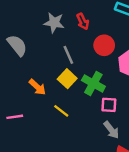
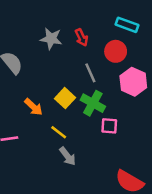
red circle: (104, 45) -> (116, 51), moved
gray line: (68, 55) -> (90, 73), moved
gray arrow: (111, 130) -> (68, 156), moved

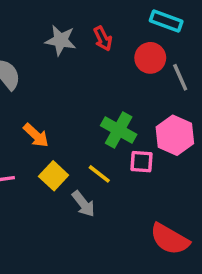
gray line: (90, 73) -> (180, 77), moved
pink hexagon: (133, 82) -> (175, 135), moved
yellow square: (65, 98) -> (54, 176), moved
yellow line: (59, 132) -> (99, 174), moved

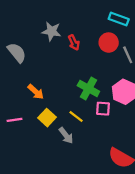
red arrow: (103, 39) -> (74, 43), moved

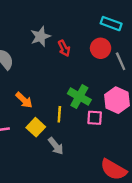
gray star: (51, 31) -> (40, 36), turned -30
yellow line: (76, 116) -> (59, 114), moved, turned 56

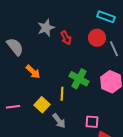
orange arrow: (24, 100) -> (33, 72), moved
pink square: (95, 118) -> (92, 122), moved

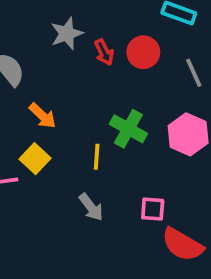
red circle: (97, 38) -> (143, 52), moved
yellow square: (42, 105) -> (35, 159), moved

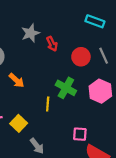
red circle: (143, 52) -> (81, 57), moved
yellow square: (35, 159) -> (19, 123), moved
gray arrow: (91, 207) -> (37, 146), moved

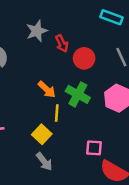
red circle: (81, 57) -> (84, 58), moved
orange arrow: (16, 80) -> (47, 89), moved
yellow square: (19, 123) -> (42, 134), moved

